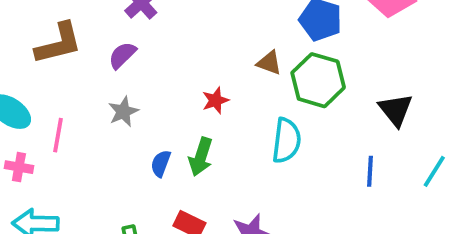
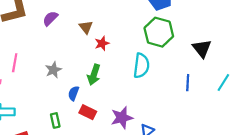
brown triangle: (269, 63) -> (86, 27), moved, turned 32
gray star: (123, 112) -> (53, 70), moved
blue semicircle: (161, 164) -> (74, 93), moved

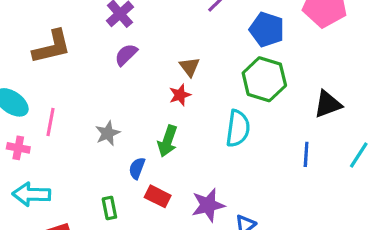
purple semicircle: (50, 18) -> (126, 55), moved
brown triangle: (86, 27) -> (190, 67), moved
black triangle: (202, 48) -> (328, 104), turned 48

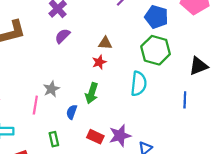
brown triangle: (190, 67) -> (105, 43), turned -48
pink line: (51, 122) -> (35, 105), moved
red rectangle: (158, 196) -> (95, 137), moved

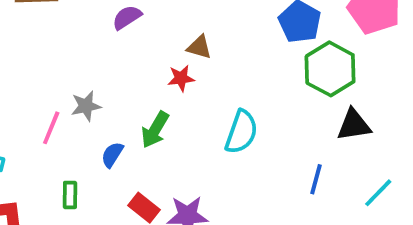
green hexagon: (156, 50) -> (330, 69), moved

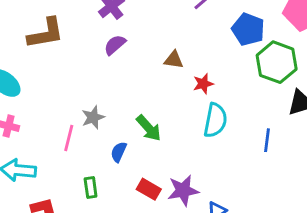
red star: (181, 78) -> (203, 84), moved
green arrow: (155, 130) -> (149, 128), turned -64
blue line: (316, 179) -> (267, 140), moved

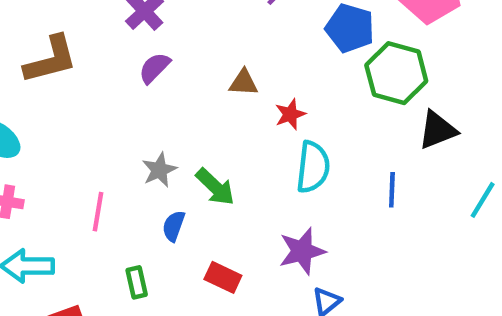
gray star: (93, 117) -> (159, 170), moved
purple star: (183, 190) -> (302, 251), moved

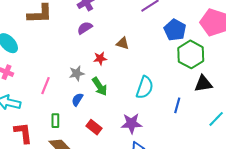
red star: (290, 114) -> (100, 58), moved

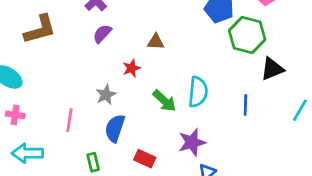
green arrow: (100, 86) -> (164, 101), moved
blue semicircle: (77, 100) -> (115, 128), size x1.5

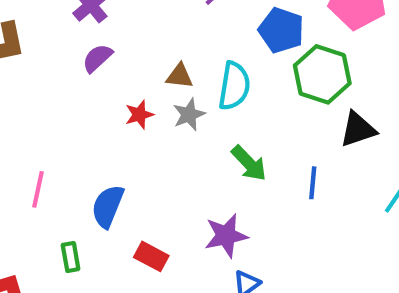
cyan semicircle: (198, 92) -> (234, 86), moved
gray star: (106, 95) -> (189, 115), moved
green arrow: (164, 101) -> (249, 163), moved

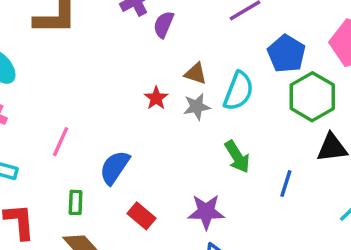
purple semicircle: (97, 58) -> (164, 24), moved, turned -36
red star: (139, 115) -> (156, 98), turned -30

